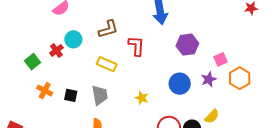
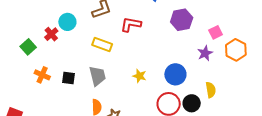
red L-shape: (136, 46) -> (131, 24), turned -80
blue circle: (180, 84) -> (175, 74), moved
yellow semicircle: (212, 116) -> (211, 90), turned -49

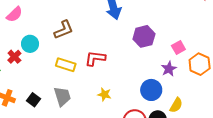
red L-shape: (131, 24) -> (95, 58), moved
blue circle: (175, 74) -> (151, 90), moved
black square: (68, 78) -> (34, 100), turned 32
yellow semicircle: (211, 90) -> (176, 105), turned 42

